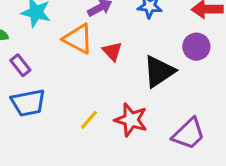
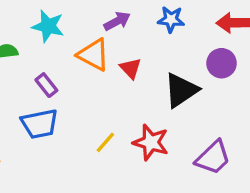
purple rectangle: (20, 65) -> (46, 85), moved

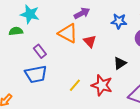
blue star: (171, 19) -> (119, 21), moved
cyan star: (48, 26) -> (30, 14), moved
black triangle: (181, 90) -> (120, 63), moved, size x0.6

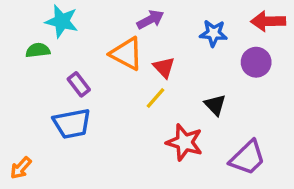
black triangle: (120, 63) -> (215, 105), turned -40
yellow line: (75, 85) -> (155, 98), moved

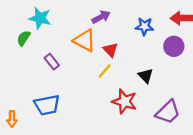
green semicircle: (38, 50) -> (24, 38), turned -49
blue trapezoid: (72, 124) -> (47, 105), moved
orange arrow: (21, 168) -> (12, 119), turned -42

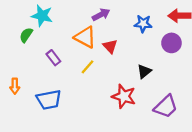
yellow line: (105, 71) -> (87, 67), moved
black triangle: (146, 76) -> (144, 71), turned 35
orange arrow: (12, 119) -> (15, 86), moved

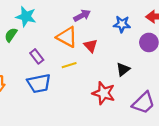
yellow line: (87, 67) -> (69, 65), turned 32
blue trapezoid: (49, 100) -> (39, 83), moved

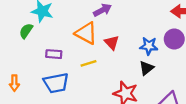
blue star: (122, 24) -> (149, 46), moved
purple rectangle: (37, 56) -> (54, 54), turned -48

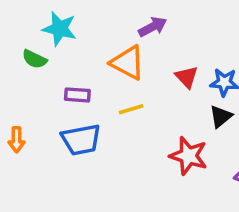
green semicircle: (26, 31) -> (34, 59), turned -98
red triangle: (112, 42) -> (187, 77), moved

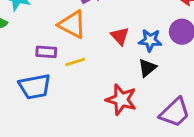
purple rectangle: (77, 95) -> (46, 52), moved

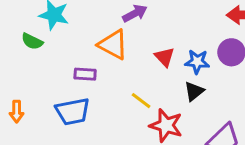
yellow line: (75, 62) -> (141, 101), moved, turned 54

